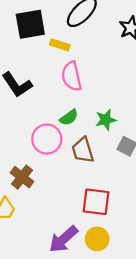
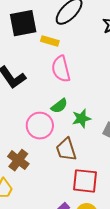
green star: (106, 120) -> (81, 118), moved
brown trapezoid: (83, 150) -> (66, 149), moved

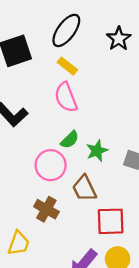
yellow rectangle: (50, 41) -> (67, 66), moved, turned 30
brown cross: (18, 160) -> (46, 209), moved

